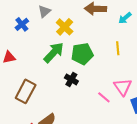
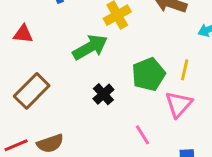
green pentagon: (82, 54) -> (148, 74), moved, turned -30
pink triangle: (123, 87) -> (179, 104), moved

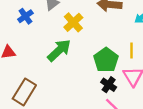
black cross: (103, 94) -> (109, 85), moved

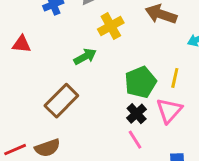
green arrow: (59, 50) -> (85, 57), size x0.7
brown rectangle: (24, 92) -> (61, 101), moved

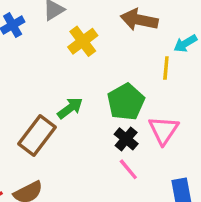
green arrow: (85, 57) -> (70, 108), moved
yellow line: (175, 78) -> (166, 68), moved

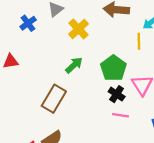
green arrow: (70, 108) -> (74, 65), moved
pink line: (128, 169) -> (120, 115), turned -35

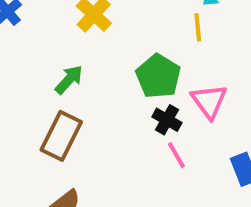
green arrow: (74, 65) -> (69, 80), moved
pink line: (120, 115) -> (176, 155), turned 56

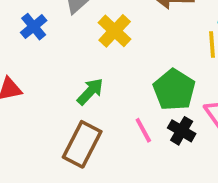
pink line: (176, 155) -> (143, 130), moved

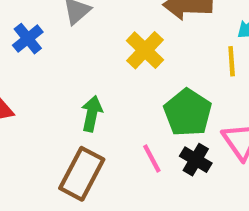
yellow cross: (115, 31) -> (145, 50), moved
green arrow: (90, 92) -> (92, 114), turned -32

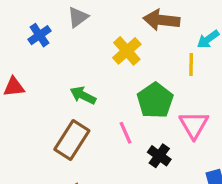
green arrow: (92, 114) -> (83, 95), turned -80
black cross: (196, 160) -> (159, 156), moved

